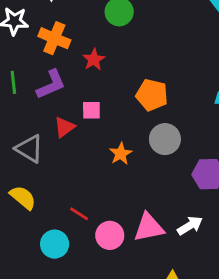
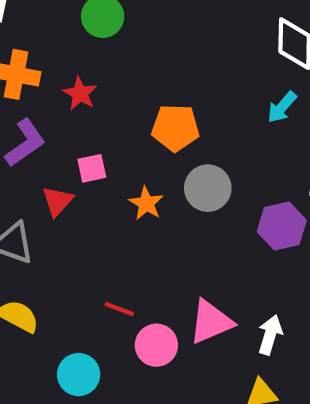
orange star: (121, 154) -> (146, 203), moved
red line: (79, 214) -> (119, 309), moved
white arrow: (190, 226) -> (270, 335), moved, turned -30

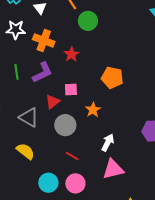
gray circle: (208, 188) -> (65, 125), moved
white arrow: (270, 335) -> (108, 142), moved
pink circle: (156, 345) -> (75, 183), moved

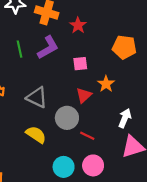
red triangle: (53, 102) -> (84, 95), moved
gray circle: (65, 125) -> (67, 118), moved

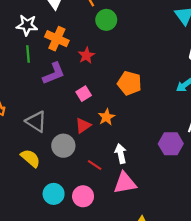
green line: (20, 49) -> (28, 54), moved
pink square: (80, 64) -> (84, 94), turned -32
white arrow: (125, 118) -> (121, 154), turned -42
red line: (87, 136) -> (95, 165), moved

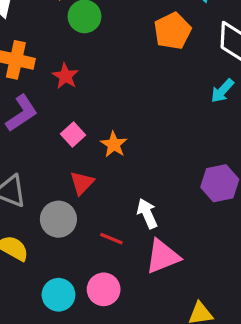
orange pentagon: (129, 83) -> (172, 31), moved, turned -30
orange star: (106, 117) -> (114, 144), moved

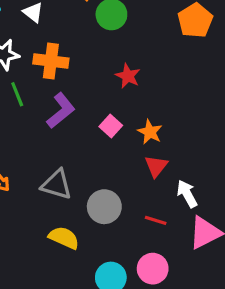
red star: (65, 76) -> (128, 76), moved
red triangle: (82, 183) -> (156, 166), moved

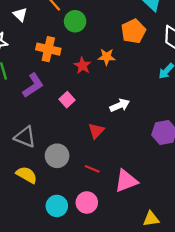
orange cross: (51, 61) -> (48, 49), moved
orange star: (150, 132) -> (107, 57), moved, turned -30
white arrow: (187, 194) -> (120, 105), moved, turned 90

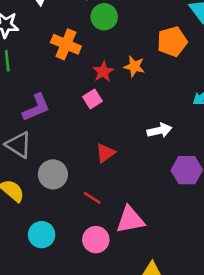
purple L-shape: (33, 85) -> (36, 107), moved
pink square: (67, 100) -> (92, 99), moved
white arrow: (120, 105) -> (159, 130), moved
pink circle: (87, 203) -> (96, 240), moved

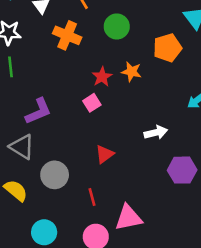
green circle: (104, 17) -> (117, 26), moved
orange cross: (66, 44) -> (67, 35), moved
red line: (92, 198) -> (92, 197), turned 42

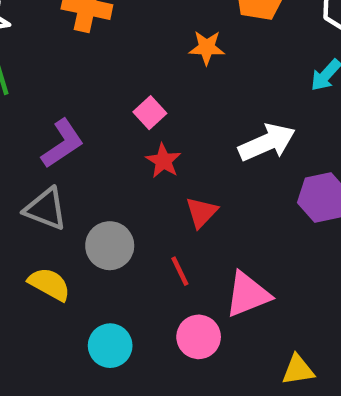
red star: (102, 77) -> (163, 161), moved
white arrow: (156, 133) -> (267, 142), size x1.4
red triangle: (104, 154) -> (201, 212), moved

